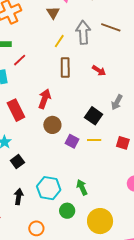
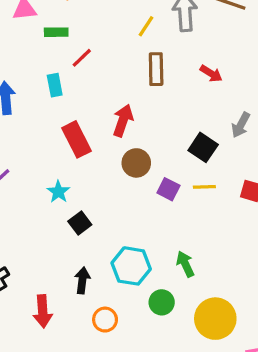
orange circle: (36, 228) -> (105, 320), moved

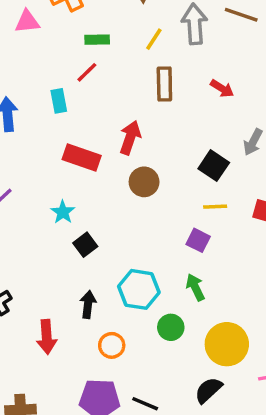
green rectangle: (56, 32) -> (97, 40), moved
red rectangle: (76, 139) -> (82, 157), turned -44
purple square: (168, 189) -> (198, 240), moved

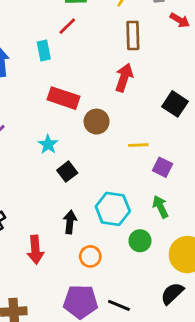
red arrow: (222, 88) -> (180, 20), moved
red arrow: (130, 138) -> (124, 78), moved
brown circle: (144, 182) -> (97, 122), moved
yellow line: (215, 207) -> (138, 145), moved

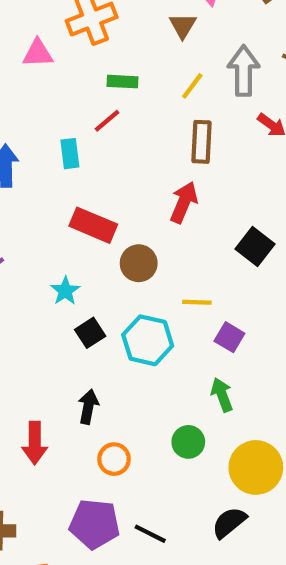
cyan hexagon: (113, 209) -> (148, 340), moved

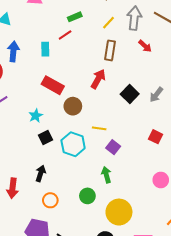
green rectangle: (122, 82) -> (75, 17), turned -32
black square: (255, 247) -> (130, 94), moved

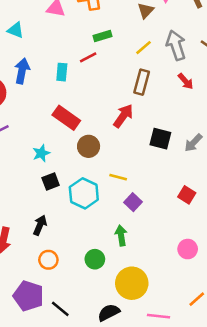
gray arrow: (134, 18) -> (176, 45), turned -30
black square: (130, 94) -> (160, 139), turned -36

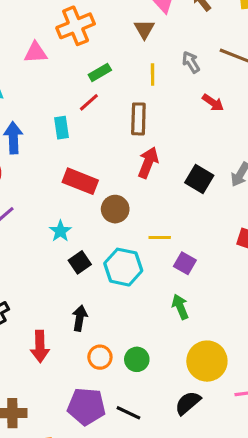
gray arrow: (176, 45) -> (191, 62), size x0.6
yellow line: (143, 48) -> (153, 74), turned -36
brown rectangle: (142, 82) -> (138, 119), moved
black square: (160, 139) -> (199, 179), turned 30
green circle: (95, 259) -> (137, 359), moved

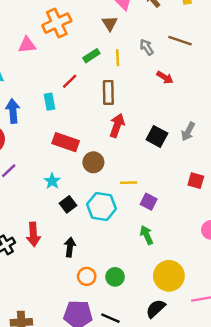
green rectangle: (100, 72) -> (91, 56), moved
red arrow: (40, 346) -> (33, 234), moved

